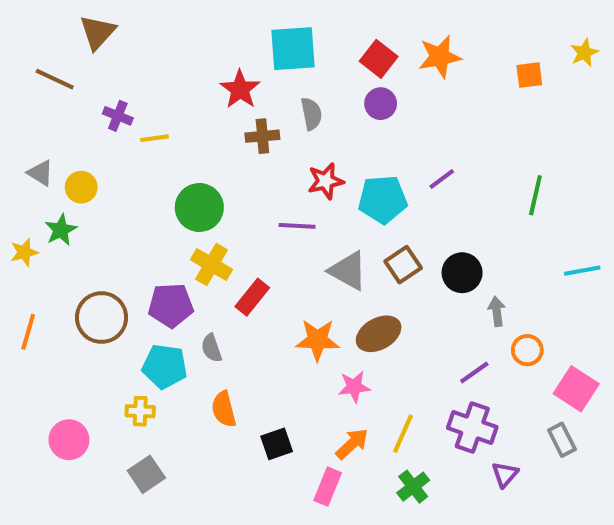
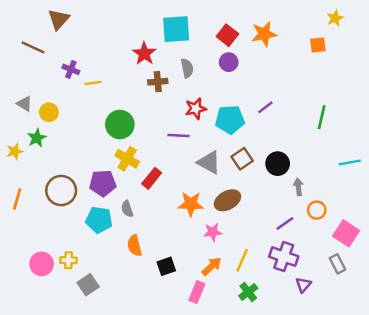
yellow star: (584, 53) -> (335, 18), moved
yellow cross: (140, 411) -> (68, 260), moved

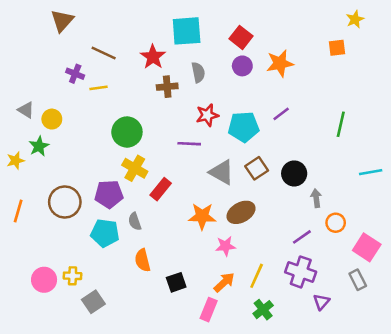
orange star: (264, 34) -> (280, 63), moved
brown line: (33, 47) -> (104, 53), moved

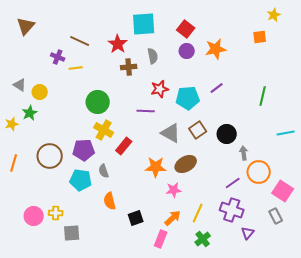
brown triangle: (62, 21) -> (26, 26), moved
orange circle: (336, 223) -> (259, 172), size x1.5
gray square: (93, 302) -> (72, 233), turned 30

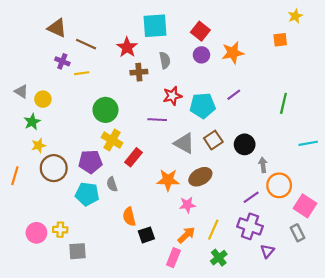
brown triangle: (26, 26) -> (57, 28), moved, turned -48
yellow star: (12, 124) -> (39, 145), moved
orange semicircle: (110, 201) -> (129, 217), moved

